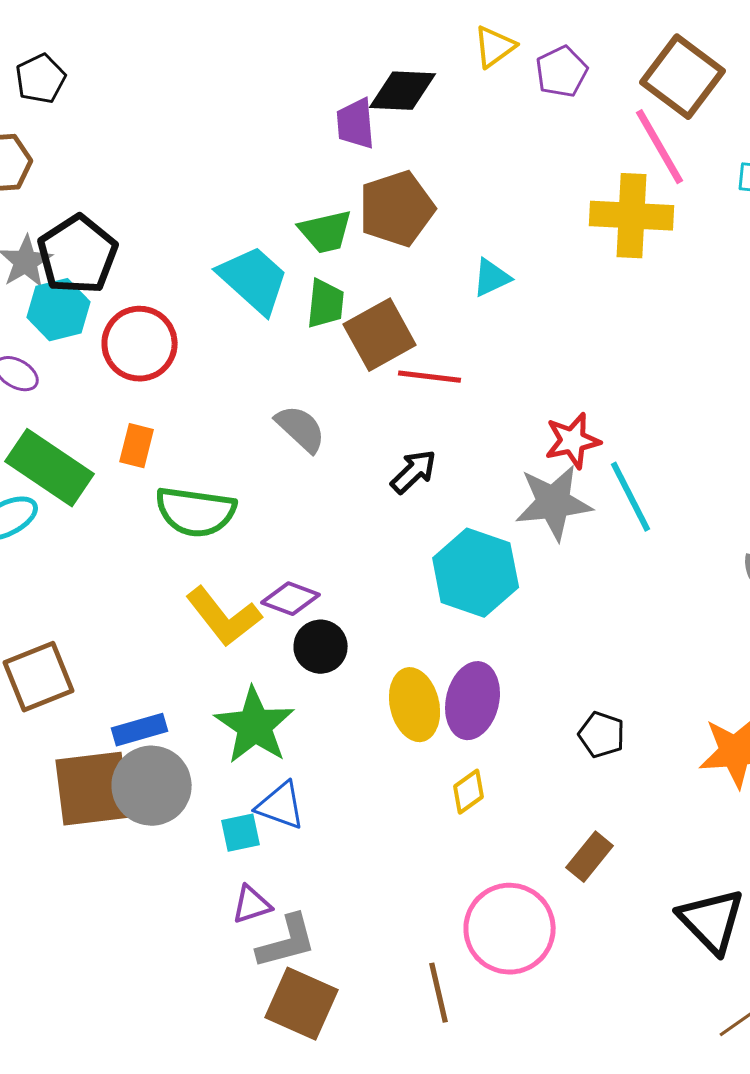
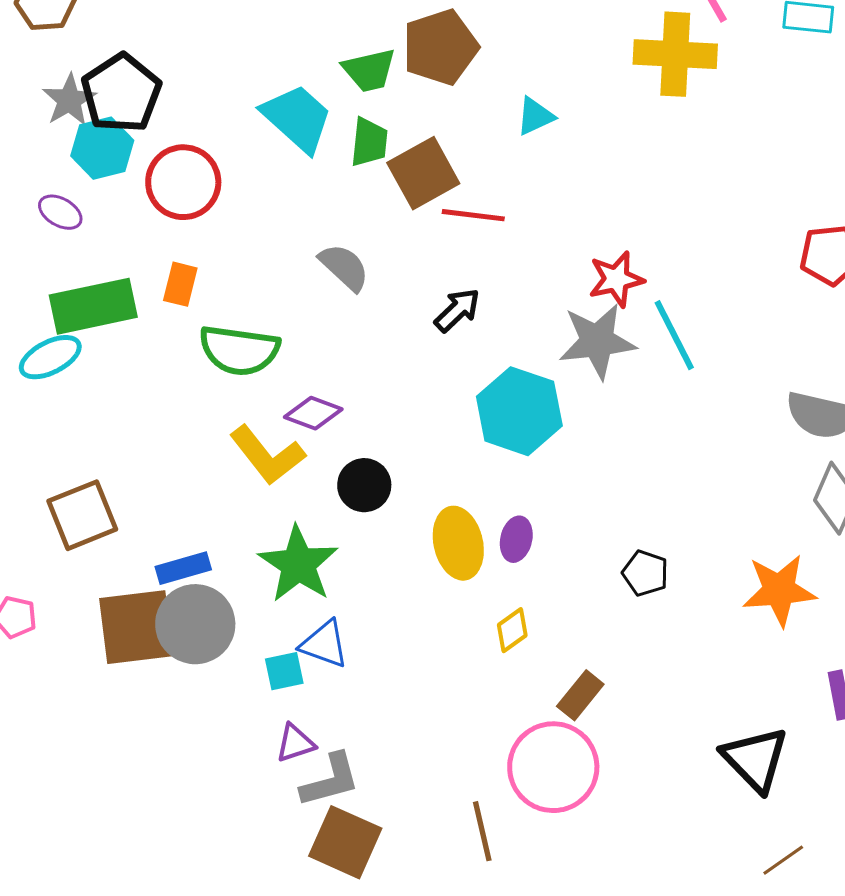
green rectangle: (50, 468) -> (93, 306), turned -46
purple diamond: (291, 599) -> (313, 413), moved
purple ellipse: (473, 701) -> (516, 539), size x0.6
brown rectangle: (590, 857) -> (580, 695), moved

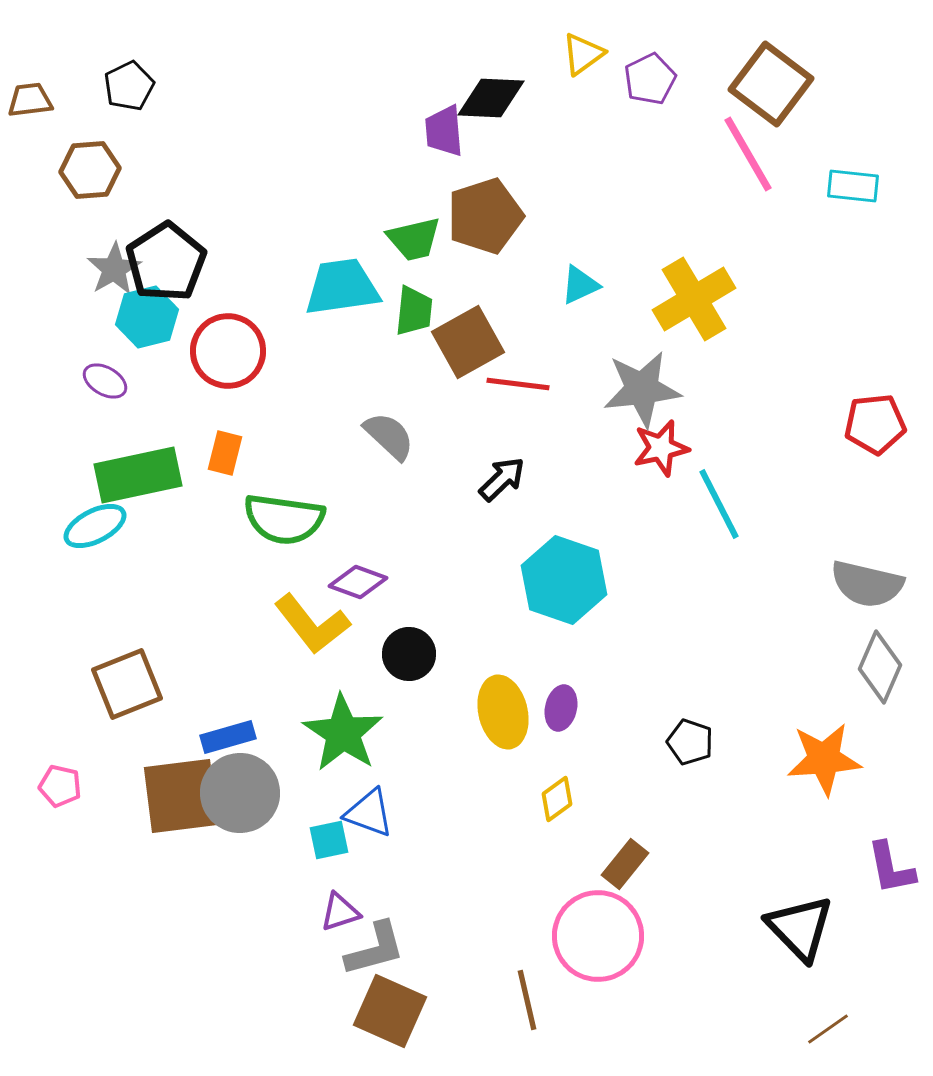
yellow cross: (675, 54) -> (694, 299), moved, turned -34
cyan trapezoid: (297, 118) -> (342, 287), turned -50
gray star: (597, 341) -> (642, 389), moved

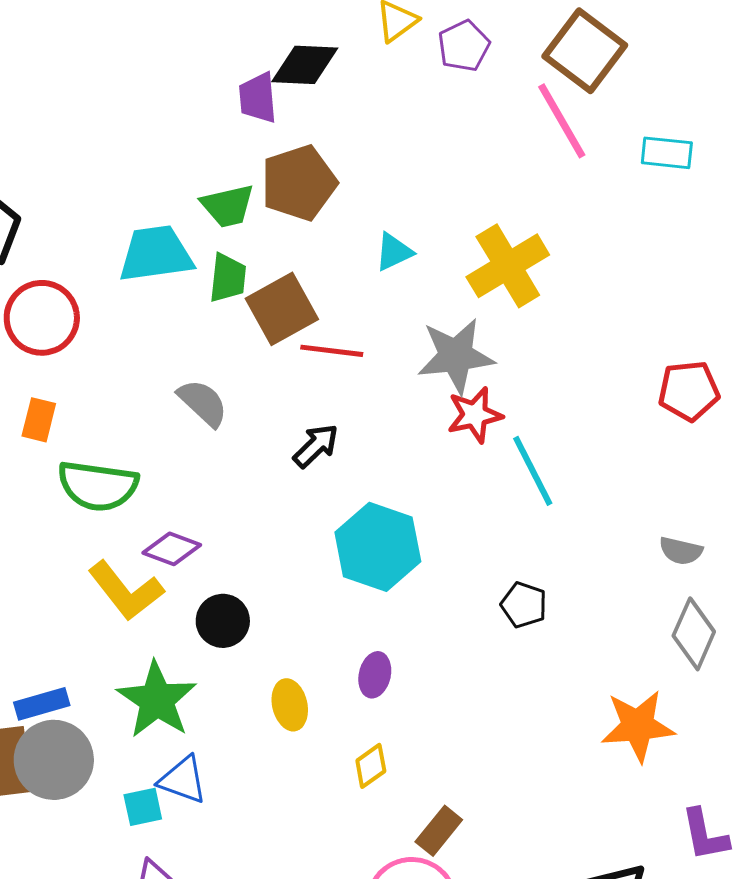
gray semicircle: (867, 584) -> (681, 551), size x0.6
yellow ellipse: (503, 712) -> (290, 705), moved, size x0.7
black pentagon: (690, 742) -> (524, 605), moved

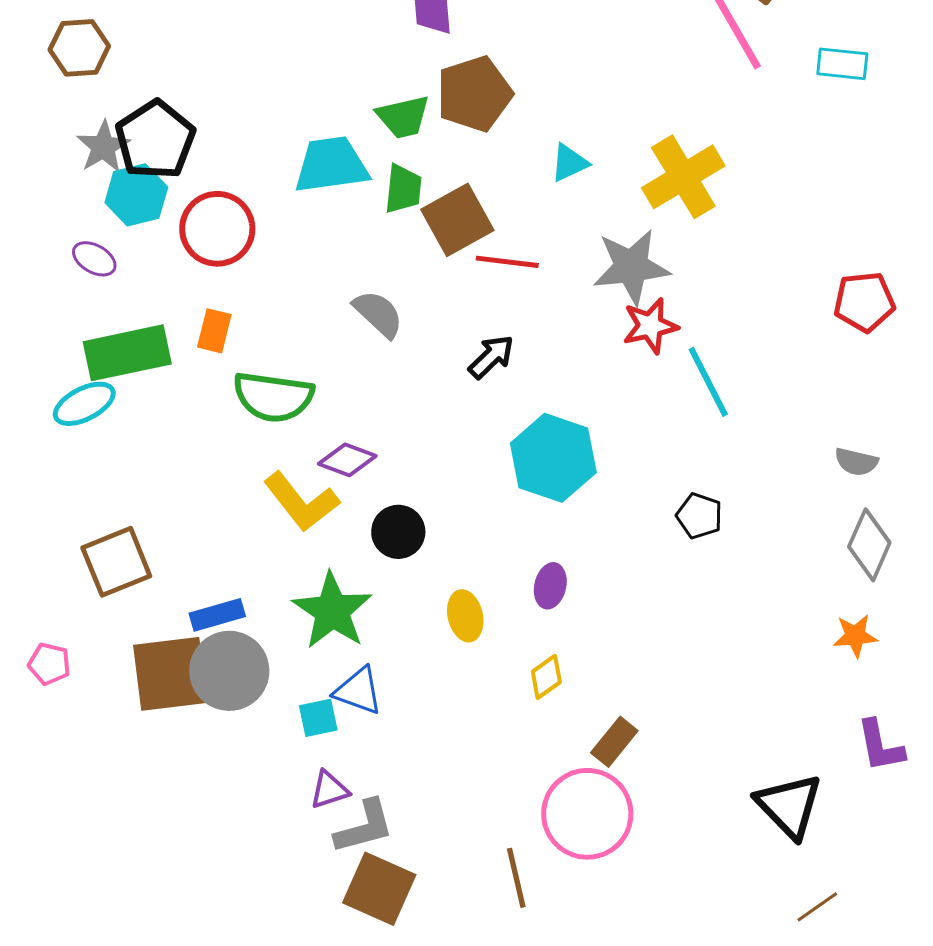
orange star: (638, 726) -> (855, 636), moved, size x0.6

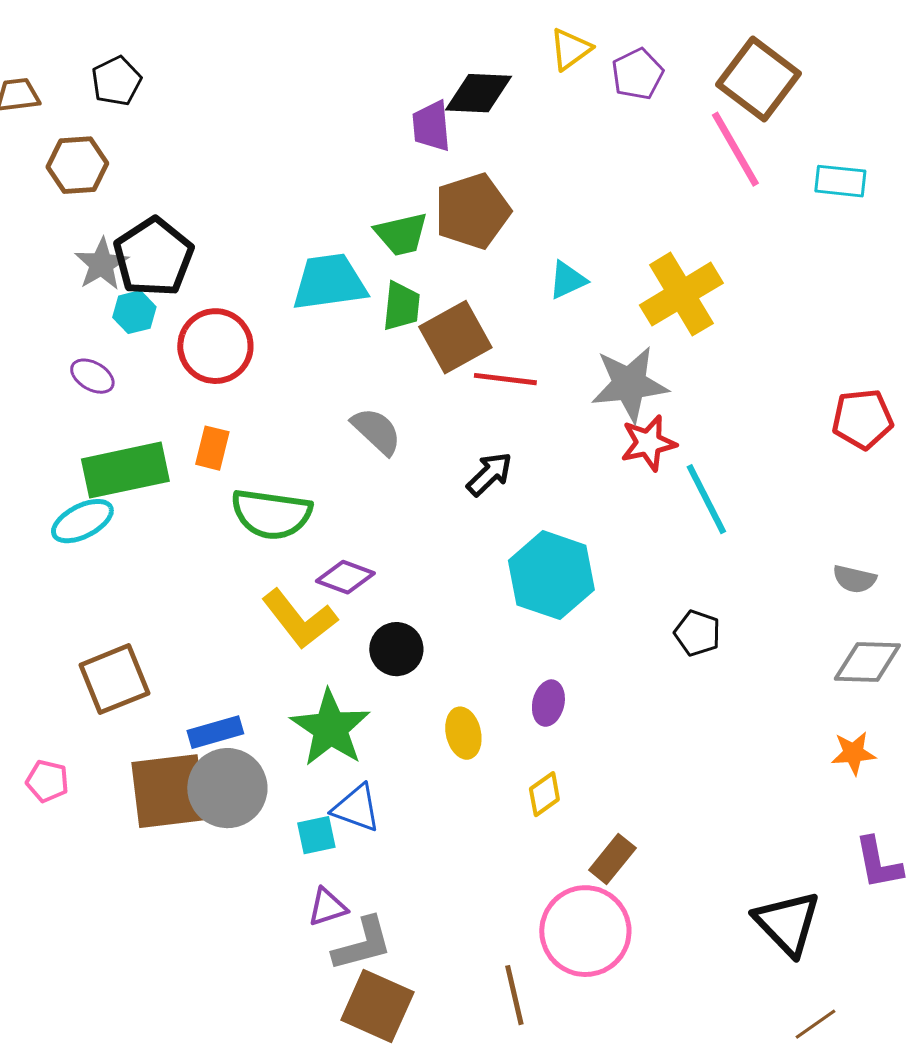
cyan hexagon: (136, 195) -> (134, 312), size x0.7
gray diamond: (869, 545) -> (867, 662), turned 68

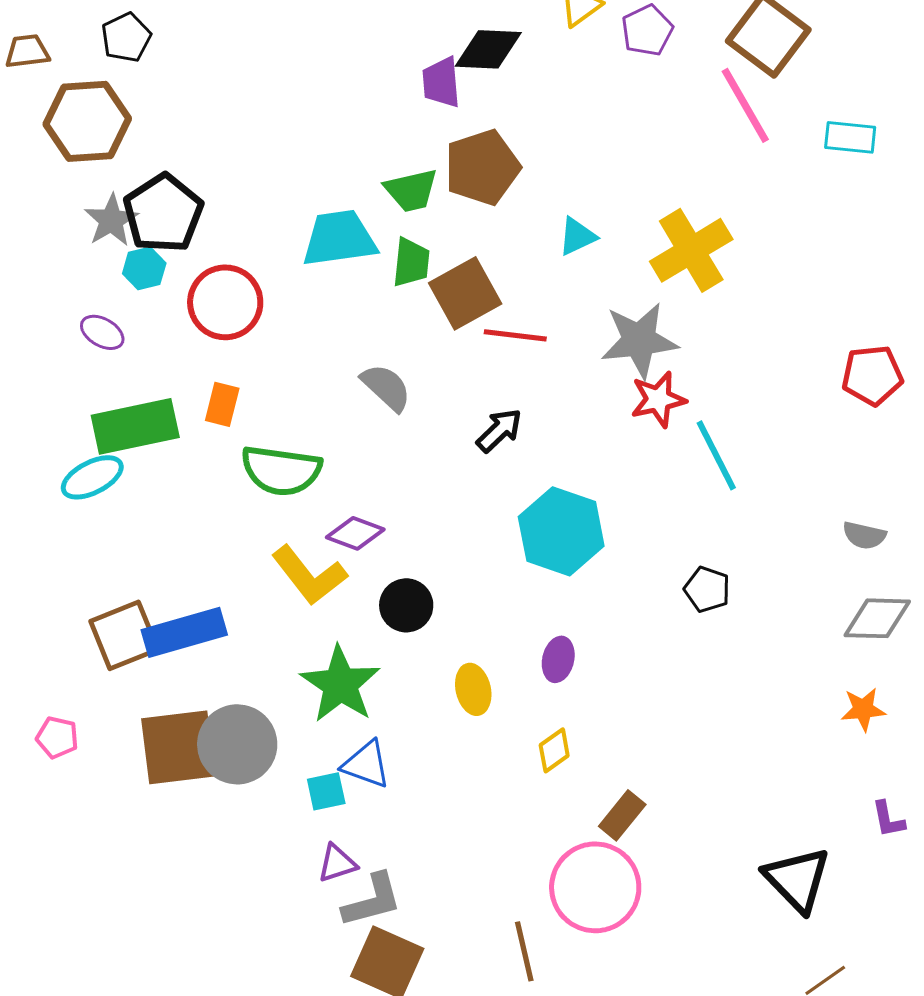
brown hexagon: (77, 165) -> (87, 121), size x1.4
blue rectangle: (215, 732) -> (184, 632), moved, size x1.5
purple L-shape: (878, 863) -> (888, 819), size x0.7

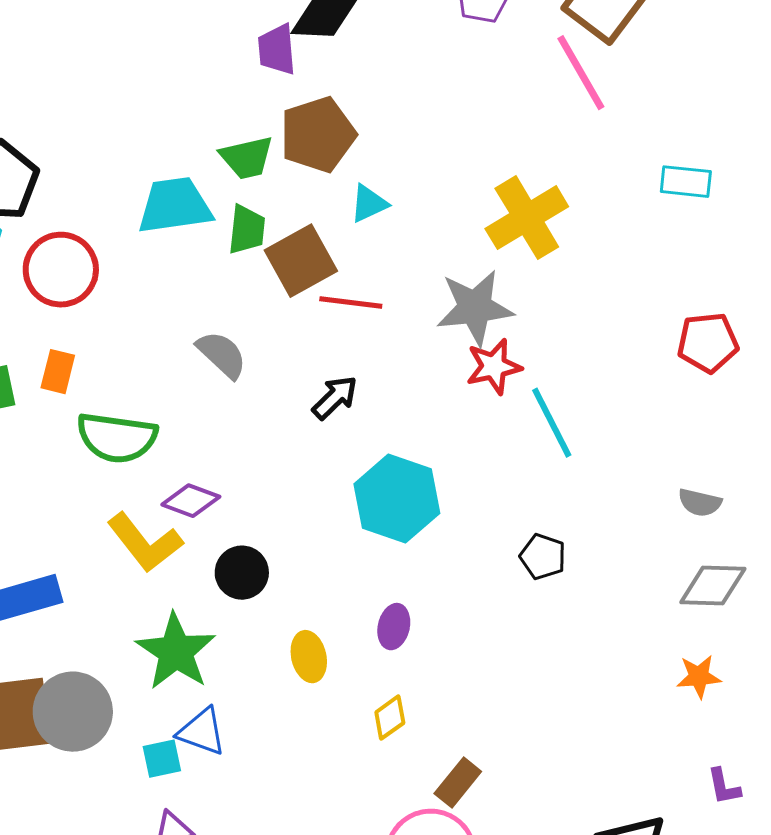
cyan rectangle: (850, 137) -> (686, 182), moved
cyan triangle: (577, 236) -> (369, 204), moved

